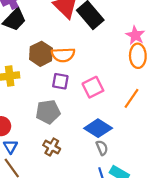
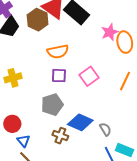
pink star: (135, 35) -> (110, 32), moved, turned 30
brown hexagon: (41, 54) -> (38, 20), moved
blue diamond: (98, 128) -> (80, 122), moved

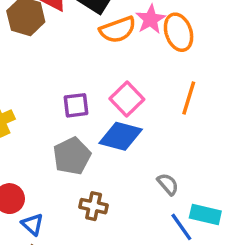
orange semicircle: (58, 52) -> (118, 30), moved
blue diamond: (80, 122) -> (121, 136), moved

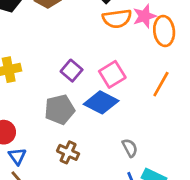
purple square: (76, 105) -> (72, 71), turned 35

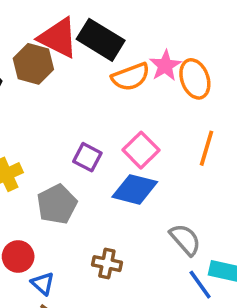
gray pentagon: (60, 110) -> (57, 204), moved
gray semicircle: (130, 148) -> (185, 240), size x1.4

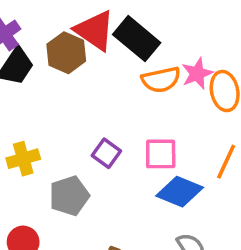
pink square: (141, 150) -> (161, 154), turned 36
blue diamond: (135, 189) -> (180, 192), moved

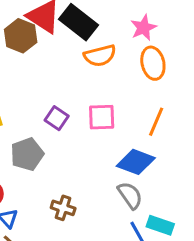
pink star: (197, 74) -> (143, 28), moved
blue diamond: (180, 192) -> (136, 162), moved

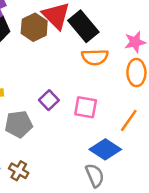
brown cross: (63, 208) -> (19, 171), moved

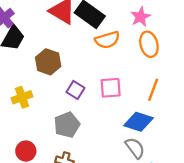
brown hexagon: (34, 27) -> (48, 62), moved
gray pentagon: (19, 124) -> (67, 125), moved

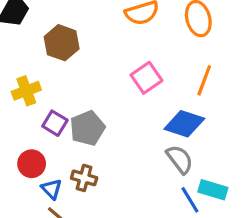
pink square: (111, 88) -> (146, 78), turned -30
purple square: (75, 90) -> (55, 123), moved

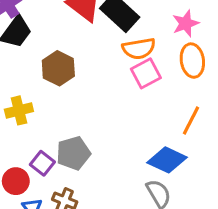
pink square: (146, 78) -> (146, 73), moved
purple square: (55, 123) -> (42, 163), moved

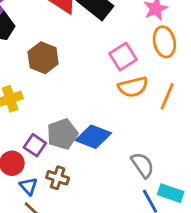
orange semicircle: (139, 49) -> (133, 87), moved
blue diamond: (167, 160) -> (93, 137), moved

